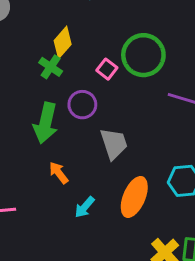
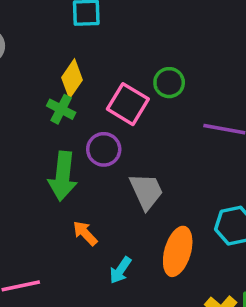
green circle: (143, 55) -> (169, 83), size x0.6
pink square: (107, 69) -> (128, 104), size x1.6

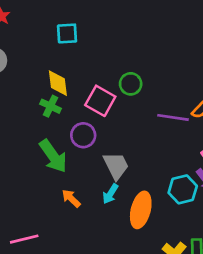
yellow diamond: (72, 79) -> (58, 83), turned -40
green arrow: (63, 176) -> (53, 156), turned -40
cyan arrow: (120, 270) -> (110, 194), moved

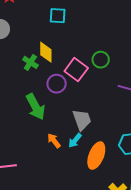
green cross: (50, 106) -> (30, 62), moved
purple circle: (83, 135) -> (57, 84), moved
orange arrow: (71, 198) -> (54, 141), moved

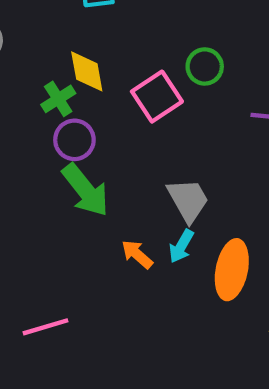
green cross: (30, 62) -> (58, 99), turned 35
pink square: (76, 70) -> (157, 97), turned 30
purple circle: (57, 84) -> (74, 140), moved

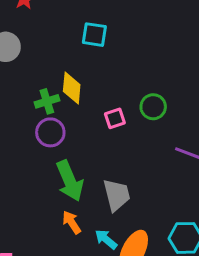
pink square: (157, 97) -> (115, 118), size x0.6
green arrow: (85, 190) -> (70, 181), moved
cyan arrow: (181, 246) -> (106, 239), moved, turned 85

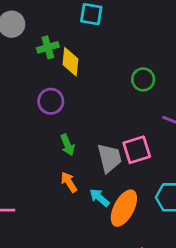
green cross: (47, 101) -> (48, 47), moved
pink square: (115, 118) -> (137, 150), moved, size x1.5
green arrow: (70, 181) -> (68, 145), size x0.6

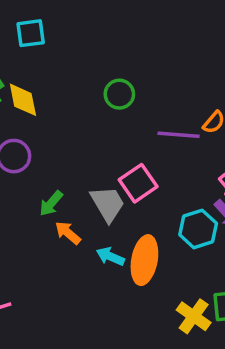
green arrow: (68, 145) -> (51, 203), turned 80
orange arrow: (69, 182) -> (68, 233), moved

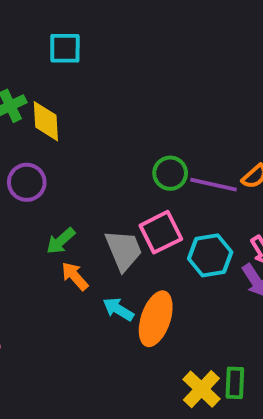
green circle: (119, 94) -> (170, 173), moved
cyan hexagon: (198, 229) -> (210, 255), moved

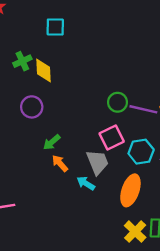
gray trapezoid: (124, 250) -> (98, 162), moved
orange ellipse: (156, 319) -> (130, 190), moved

